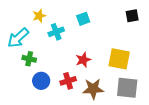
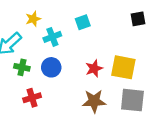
red star: (83, 60) -> (94, 68), moved
blue circle: (41, 81) -> (51, 67), moved
red cross: (68, 81) -> (32, 98), moved

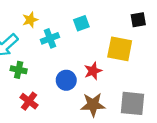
blue circle: (51, 67) -> (66, 80), moved
yellow square: (123, 67) -> (120, 49), moved
red cross: (32, 98) -> (29, 101), turned -36

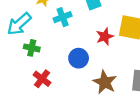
red star: (93, 71) -> (105, 36), moved
brown star: (93, 105) -> (105, 82), turned 30

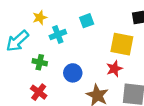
red star: (105, 36) -> (114, 69), moved
green cross: (32, 48) -> (40, 62), moved

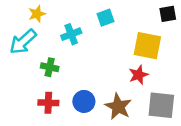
yellow star: (40, 18) -> (37, 14), moved
blue circle: (73, 73) -> (84, 101), moved
red cross: (39, 92) -> (48, 103), turned -35

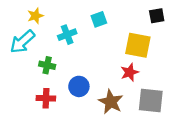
blue circle: (84, 101) -> (79, 86), moved

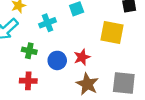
red star: (130, 72) -> (82, 57), moved
blue circle: (79, 86) -> (57, 60), moved

